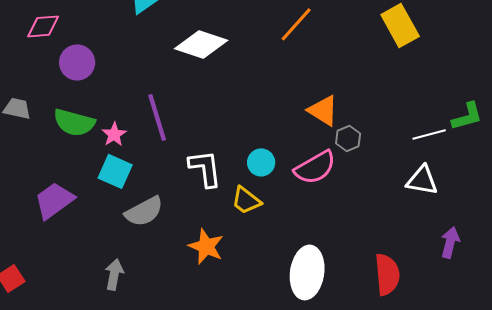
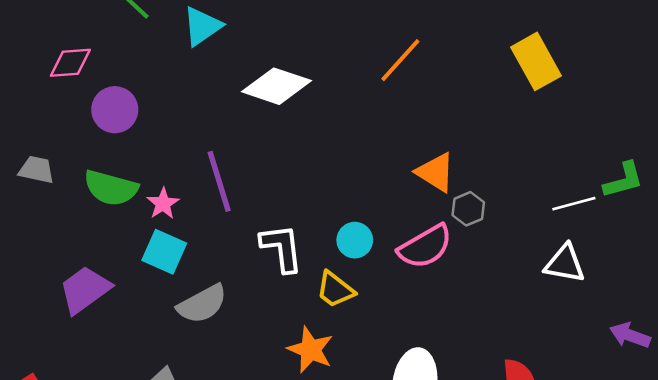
purple arrow: (450, 242) -> (630, 335), moved, turned -84
orange star: (206, 246) -> (310, 350), moved

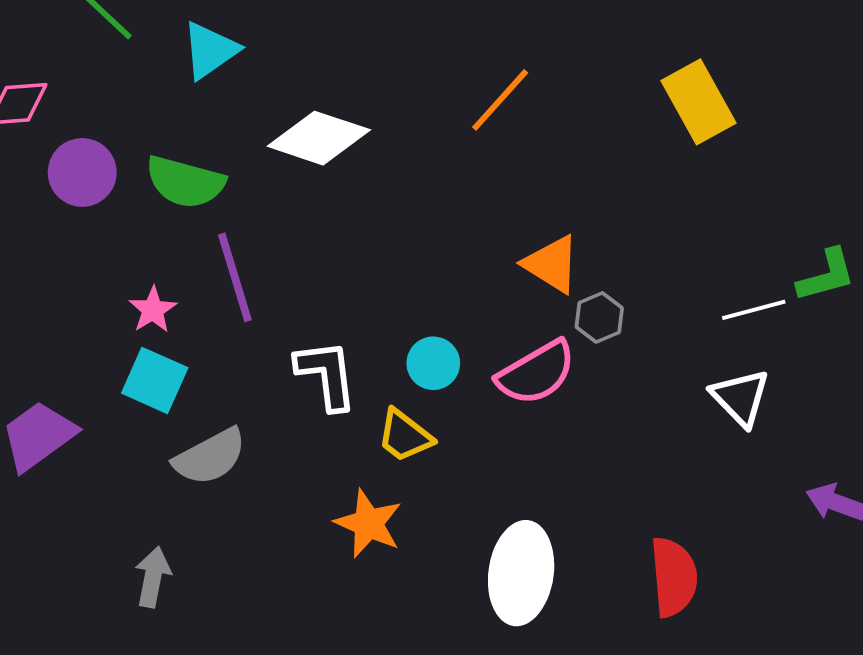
green semicircle: (111, 188) -> (185, 182), moved
white triangle: (565, 264) -> (740, 398), turned 36

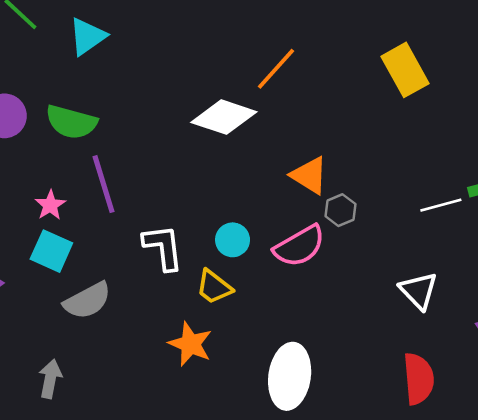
white diamond: (319, 138) -> (224, 117), moved
white triangle: (740, 398) -> (419, 291), moved
red semicircle: (674, 577) -> (419, 379), moved

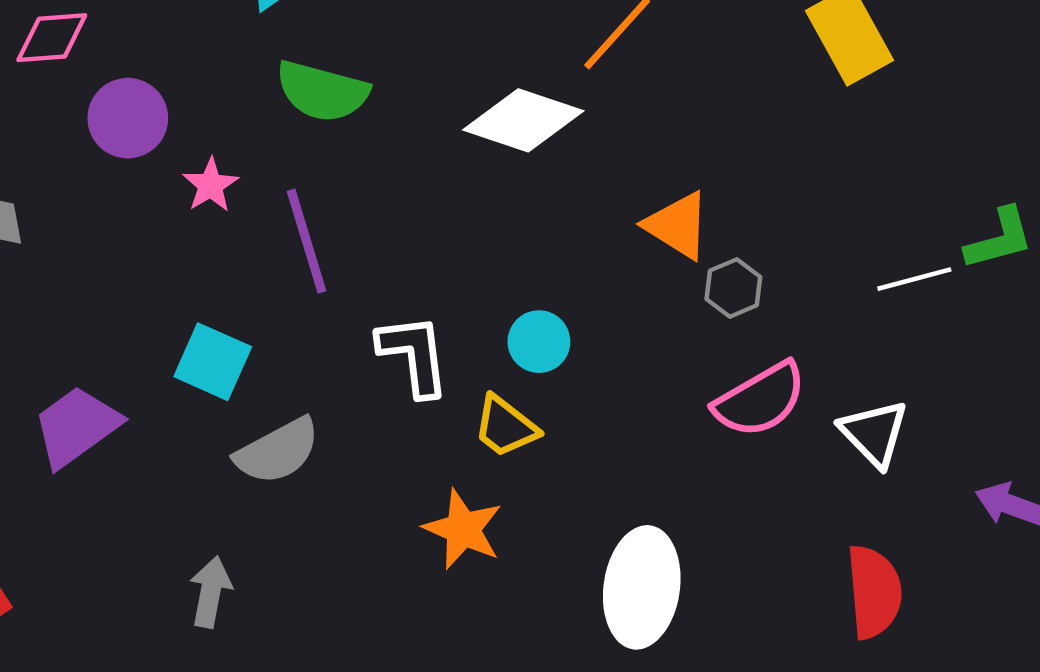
green semicircle: (71, 122) -> (322, 91), moved
pink star: (50, 205) -> (210, 185), moved
pink semicircle: (300, 246) -> (760, 400), moved

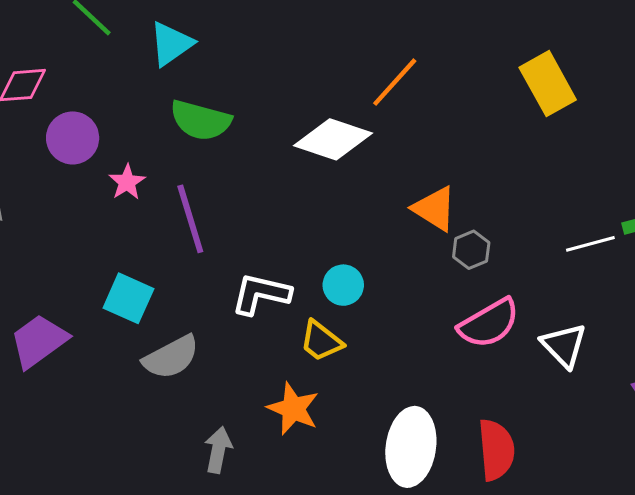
white L-shape: (414, 355) -> (261, 294), turned -70
gray arrow: (210, 592) -> (218, 450), moved
red semicircle: (874, 592) -> (496, 450), moved

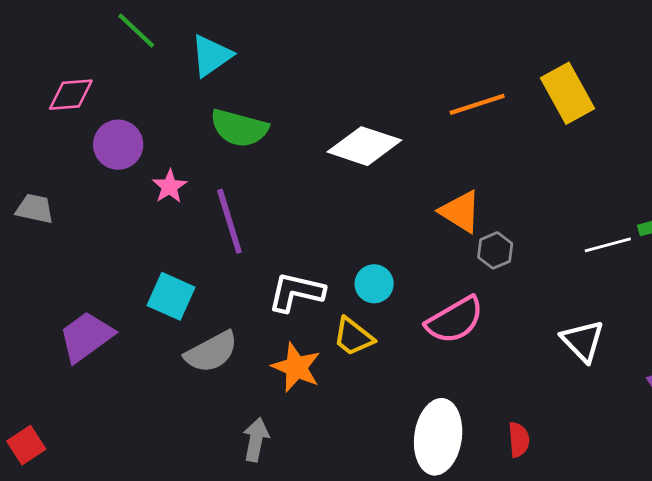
orange line: (395, 82) -> (477, 104), moved, turned 30
pink semicircle: (489, 323) -> (455, 320), moved
orange star: (293, 409) -> (296, 367), moved
red semicircle: (496, 450) -> (519, 440), size x0.6

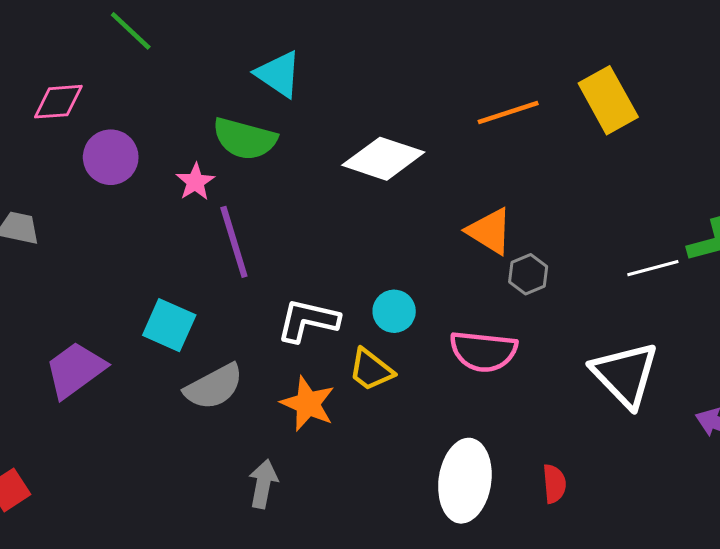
cyan triangle: (211, 56) -> (279, 74), moved, turned -51
pink star: (170, 186) -> (195, 182), moved
pink semicircle: (455, 320) -> (483, 351), turned 36
white triangle: (583, 341) -> (625, 374), size x1.4

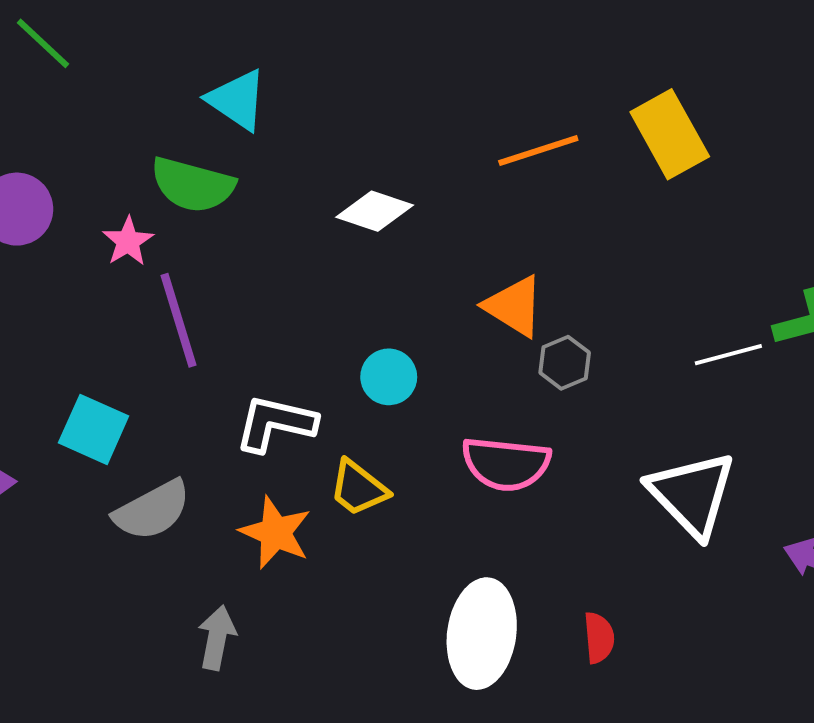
white diamond: (383, 159) -> (375, 211), size x0.7
cyan circle: (394, 311) -> (389, 377), moved

